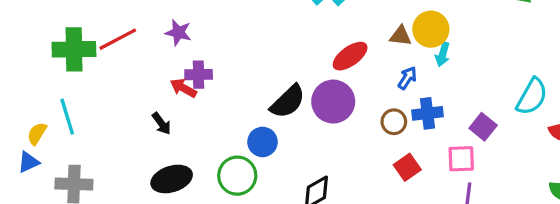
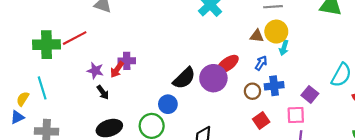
purple star: (178, 33) -> (95, 71), moved
red ellipse: (350, 56) -> (228, 64), moved
red arrow: (183, 88) -> (117, 70), turned -84

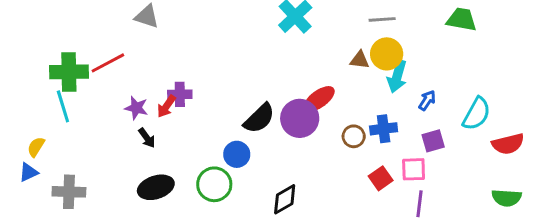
cyan arrow: (284, 48) -> (397, 76), size x1.5
blue arrow: (261, 63) -> (427, 100), moved
cyan line: (42, 88) -> (63, 106), moved
purple square: (310, 94) -> (433, 141), turned 35
red square: (261, 120) -> (381, 178), moved

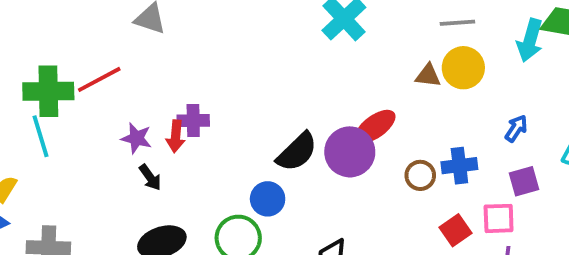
cyan arrow: (397, 76) -> (530, 40), moved
red arrow: (166, 106) -> (176, 136), turned -30

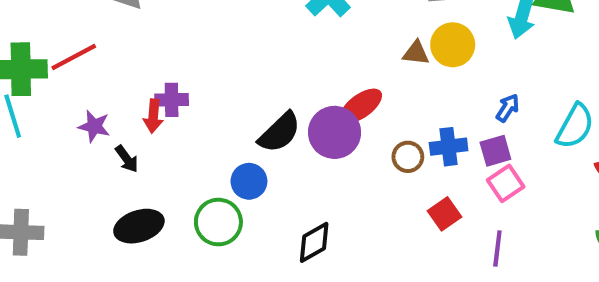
purple star: (136, 138) -> (94, 126), moved
purple square: (524, 181) -> (495, 151), moved
pink square: (499, 218) -> (506, 183), moved, turned -32

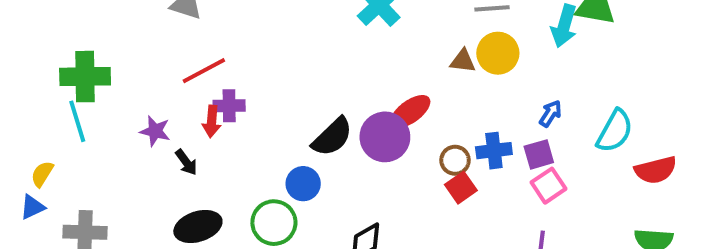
red line: (74, 57) -> (204, 71), moved
red square: (445, 214) -> (461, 188), moved

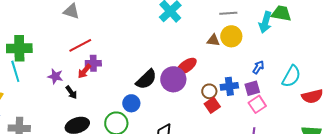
red arrow: (212, 121) -> (84, 71), turned 35

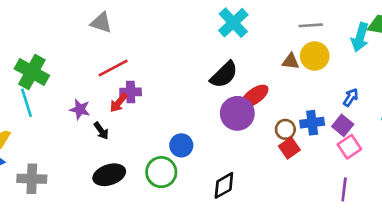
green cross: (19, 48) -> (32, 72), turned 30
black semicircle: (146, 79) -> (224, 75), moved
purple square: (252, 88) -> (343, 125), turned -35

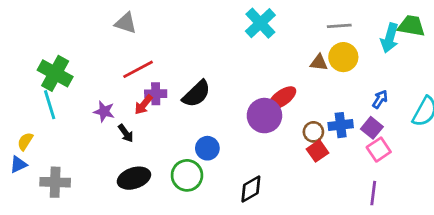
black semicircle: (224, 75) -> (196, 94), moved

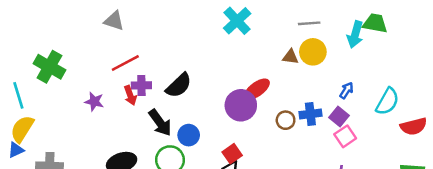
cyan line: (50, 105) -> (18, 95), moved
red arrow: (143, 105) -> (130, 95), turned -60
black arrow: (126, 133) -> (160, 123), moved, size x1.6
yellow semicircle: (25, 141) -> (22, 129), size x1.6
red square: (318, 151) -> (232, 154), moved

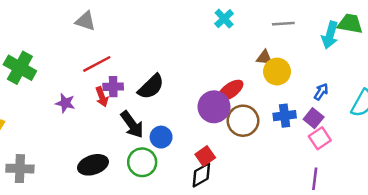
cyan cross: (237, 21) -> (224, 19), moved, size x0.7
yellow circle: (313, 52) -> (277, 72), moved
brown circle: (286, 120) -> (243, 121), moved, size x1.6

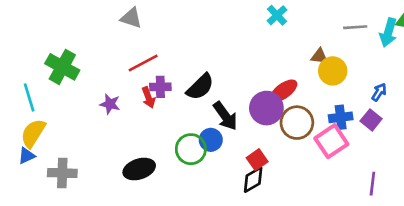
gray line: (283, 24) -> (355, 27), moved
black arrow: (132, 124) -> (225, 116), moved
pink square: (320, 138) -> (331, 141), moved, size x1.4
green circle: (142, 162) -> (191, 149), moved

